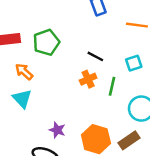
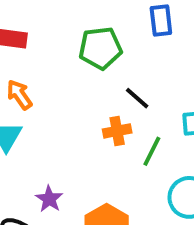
green pentagon: (46, 42) -> (100, 48), moved

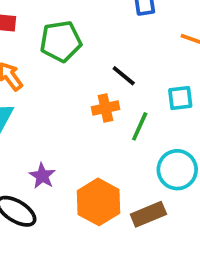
green pentagon: (100, 48) -> (61, 41), moved

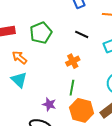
black line: (124, 76) -> (82, 34), moved
green line: (140, 126) -> (72, 88), moved

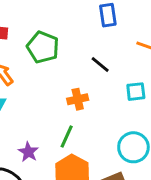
green pentagon: (41, 33) -> (43, 47), turned 30

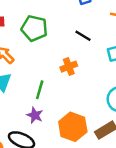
green line: (67, 136) -> (40, 90), moved

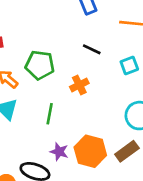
green pentagon: (34, 28) -> (40, 65), moved
purple star: (35, 115) -> (59, 152), moved

